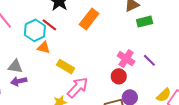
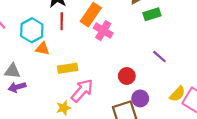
red line: (49, 25) -> (62, 21), moved, turned 56
pink cross: (126, 59) -> (103, 31), moved
yellow rectangle: (66, 67) -> (68, 68), turned -36

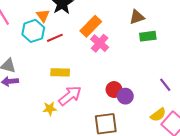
red line: (62, 21) -> (55, 38), moved, turned 56
orange triangle: (42, 49) -> (43, 16), moved, turned 32
purple line: (159, 57) -> (165, 85), moved
purple circle: (140, 98) -> (125, 96), moved

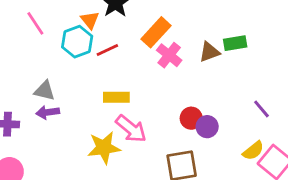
brown triangle: (137, 17) -> (209, 52), moved
pink arrow: (70, 96) -> (131, 129), turned 80
yellow star: (50, 109) -> (104, 148), size x1.6

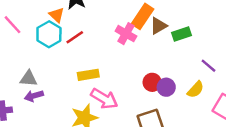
orange rectangle: (156, 32) -> (142, 16), moved
green rectangle: (235, 43) -> (182, 34), moved
yellow semicircle: (253, 151) -> (196, 90), moved

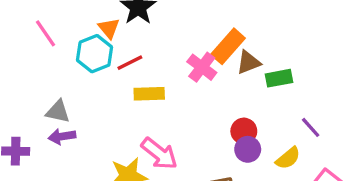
yellow rectangle: (88, 75) -> (149, 94), moved
red circle: (152, 82) -> (244, 131), moved

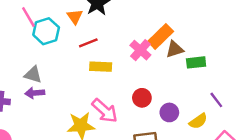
cyan hexagon: (95, 54) -> (46, 31), moved
red circle: (244, 131) -> (142, 98), moved

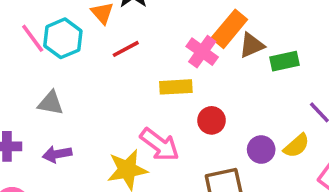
pink line: (28, 17) -> (33, 38), moved
yellow rectangle: (101, 67) -> (176, 87), moved
purple arrow: (35, 93) -> (57, 154), moved
purple circle: (169, 112) -> (261, 150), moved

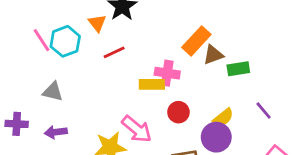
pink cross: (202, 52) -> (167, 73), moved, turned -30
yellow semicircle: (296, 146) -> (223, 118), moved
purple circle: (261, 150) -> (216, 137), size x1.4

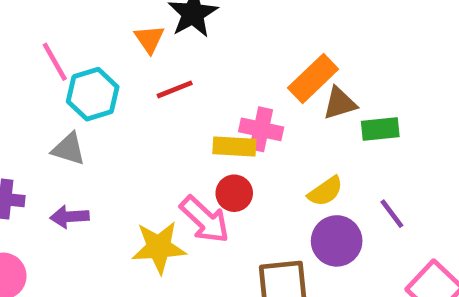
cyan hexagon: (65, 41) -> (93, 94), moved
purple line: (264, 110) -> (392, 214), moved
red circle: (178, 112) -> (234, 193), moved
yellow semicircle: (223, 118) -> (325, 191), moved

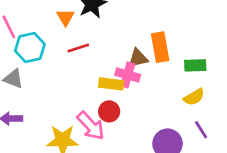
orange rectangle: (313, 78) -> (160, 47), turned -60
brown triangle: (340, 103) -> (138, 58), moved
green rectangle: (380, 129) -> (195, 65), moved
yellow semicircle: (325, 191) -> (194, 97), moved

